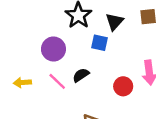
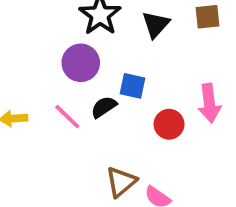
blue square: (100, 43) -> (133, 86), moved
purple circle: (53, 49) -> (81, 63), moved

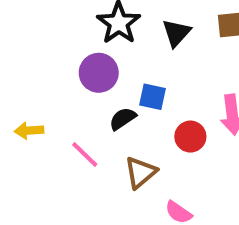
pink line: (67, 117) -> (85, 155), moved
brown triangle: (121, 182) -> (141, 172), moved

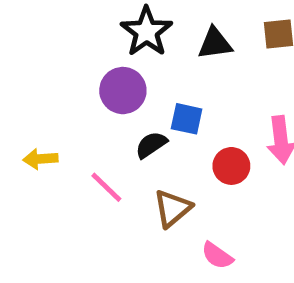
black triangle: (176, 33) -> (215, 43), turned 40

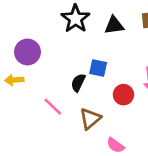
purple circle: (123, 91) -> (27, 52), moved
black semicircle: (151, 145) -> (78, 83), turned -30
yellow arrow: (40, 159) -> (14, 80), moved

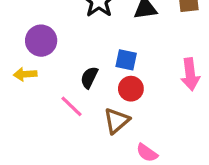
black semicircle: (78, 83) -> (89, 77), moved
red circle: (123, 95) -> (131, 89), moved

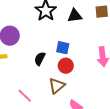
pink line: (72, 106) -> (25, 96), moved

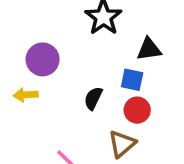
black triangle: (75, 16) -> (149, 49), moved

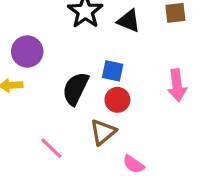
black triangle: (149, 49) -> (129, 21), moved, turned 30
black semicircle: (93, 98) -> (76, 89), size x1.5

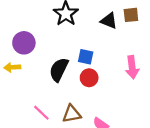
black triangle: (129, 21) -> (109, 21), moved
brown triangle: (103, 132) -> (72, 114), moved, turned 30

